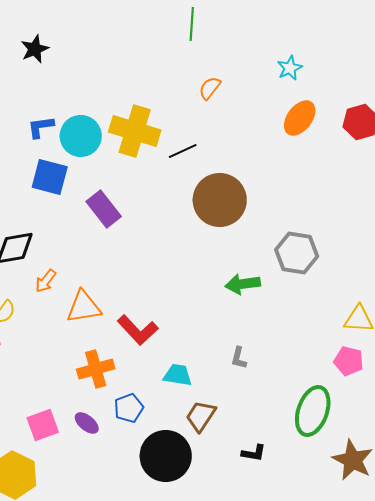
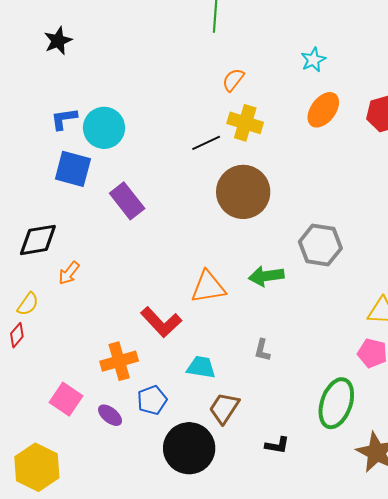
yellow cross: (135, 131) -> (245, 123), moved, size x0.7
orange triangle: (84, 307) -> (208, 287), moved
pink square: (43, 425) -> (66, 399), moved, turned -36

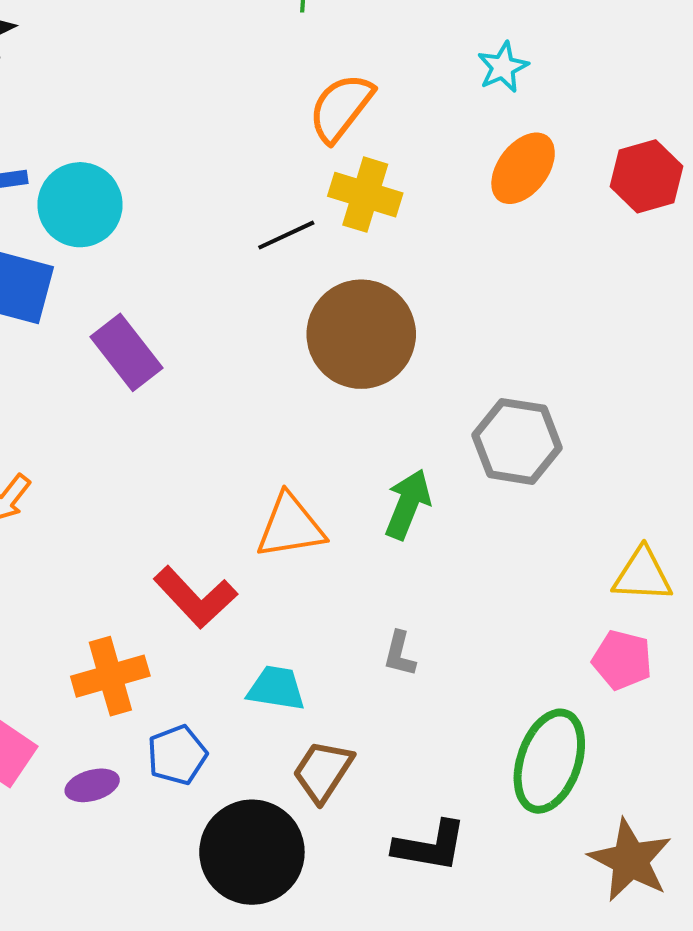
orange semicircle: (233, 80) -> (341, 108), size x1.5
green arrow: (266, 276) -> (408, 504), turned 120
purple ellipse: (110, 415) -> (92, 785), turned -55
black L-shape: (277, 445) -> (430, 846), size x1.5

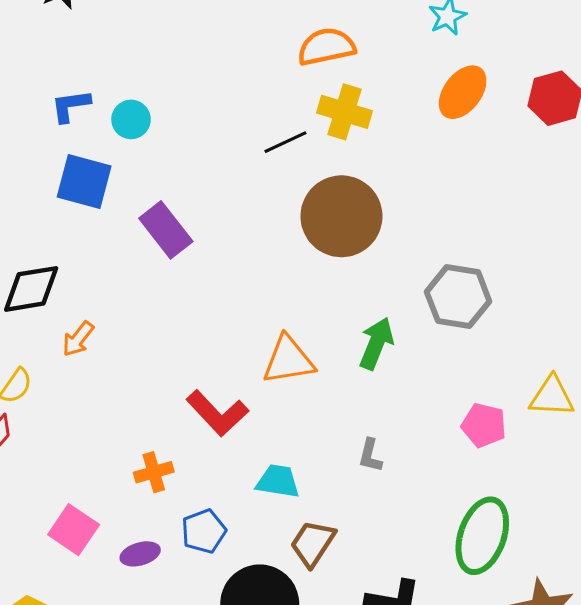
orange semicircle: (341, 108) -> (326, 47), turned 40
cyan circle: (80, 205) -> (131, 119), size x0.6
pink pentagon: (622, 660) -> (484, 425), moved
orange cross: (110, 676) -> (154, 472), size x0.7

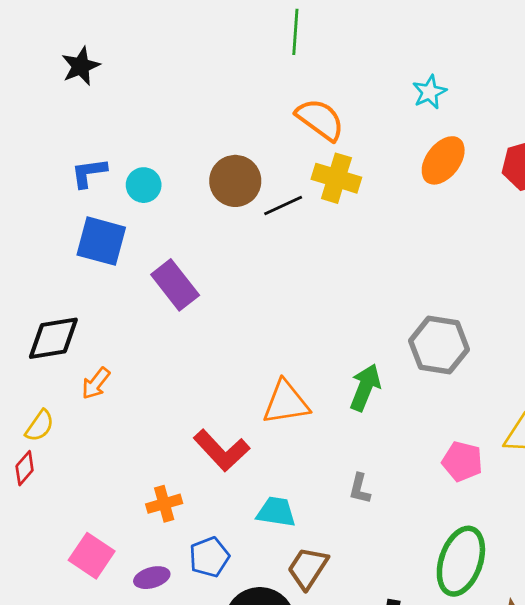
orange semicircle: (326, 47) -> (320, 119), turned 48
brown circle: (341, 216) -> (235, 181), moved, size x0.7

